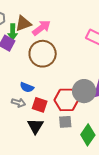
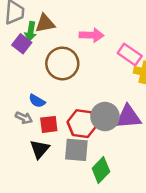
pink arrow: (41, 28) -> (92, 35), moved, turned 30
red square: (40, 105) -> (49, 124), turned -35
gray square: (65, 122) -> (76, 150), size x1.5

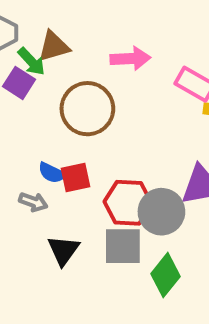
green arrow: (31, 31) -> (31, 62), turned -48
gray circle: (105, 117) -> (161, 212), moved
red square: (49, 124) -> (75, 177), moved

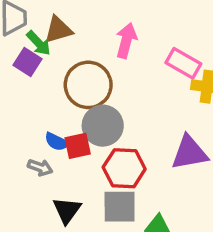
pink arrow: (130, 59) -> (126, 41), turned -72
gray circle: (161, 212) -> (103, 126), moved

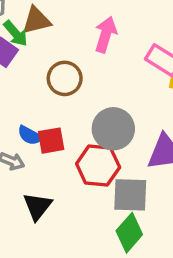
brown circle: (88, 85) -> (65, 78), size x0.7
gray circle: (103, 126) -> (113, 129), moved
gray square: (120, 207) -> (130, 195), moved

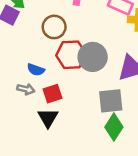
red square: (51, 141) -> (52, 94), moved
red hexagon: (98, 166) -> (71, 55), moved

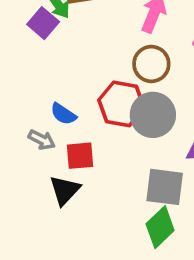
brown circle: (54, 27) -> (151, 64), moved

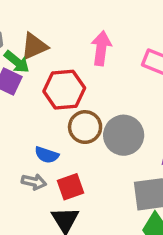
brown circle: (151, 64) -> (85, 127), moved
red hexagon: (122, 104) -> (64, 90), moved

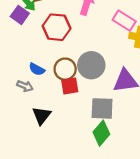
brown circle: (85, 127) -> (65, 69), moved
red square: (70, 187) -> (70, 86), moved

